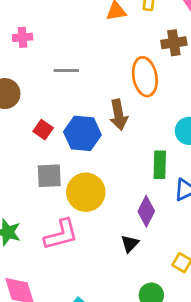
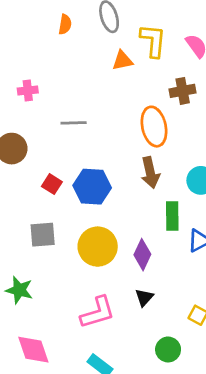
brown arrow: (119, 115) -> (150, 173), moved
gray square: (49, 176) -> (43, 235), moved
purple diamond: (146, 211) -> (142, 255), moved
pink L-shape: (61, 235) -> (98, 312), moved

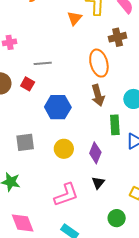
orange triangle: (122, 61) -> (75, 18), turned -35
red square: (52, 184) -> (28, 84), moved
yellow circle: (98, 247) -> (64, 149), size x0.7

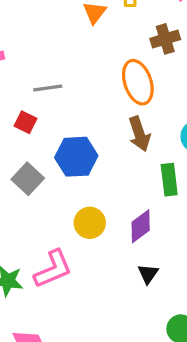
gray square: (25, 142) -> (28, 179), moved, turned -36
purple diamond: (95, 153) -> (141, 226), turned 35
pink L-shape: (66, 195) -> (53, 269), moved

